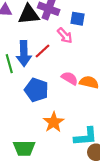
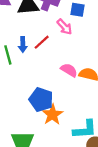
blue arrow: (24, 53) -> (23, 45), size x0.6
blue pentagon: (36, 90) -> (41, 100), moved

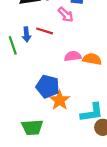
red line: (42, 42) -> (45, 31), turned 63
pink semicircle: (69, 70) -> (73, 56), turned -35

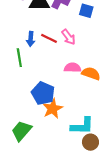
pink arrow: (66, 15) -> (68, 37), moved
green line: (13, 45) -> (19, 58), moved
green trapezoid: (32, 127) -> (21, 131), turned 125

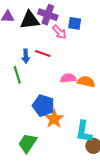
pink arrow: (68, 37) -> (59, 32), moved
cyan L-shape: (82, 126) -> (84, 132), turned 105

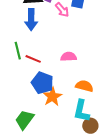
red line: (43, 54) -> (33, 59), moved
blue arrow: (26, 56) -> (31, 20), moved, size x1.5
orange semicircle: (86, 82) -> (84, 86), moved

